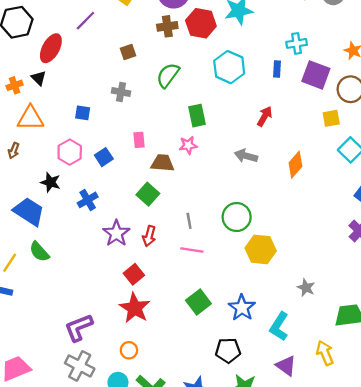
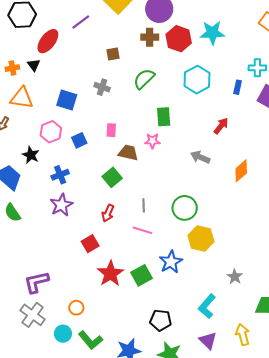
blue square: (83, 113) -> (67, 100), size x1.5
purple star: (116, 233) -> (61, 205), moved
red star: (135, 308) -> (111, 274), moved
blue star: (242, 308) -> (171, 262), moved

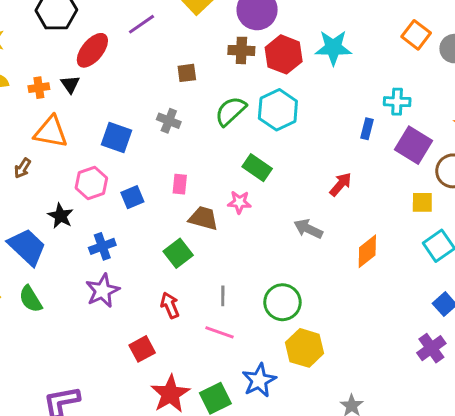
cyan hexagon: (197, 80) -> (278, 110), moved
green rectangle: (164, 117) -> (257, 168), turned -54
red arrow: (108, 213) -> (170, 305), turned 132

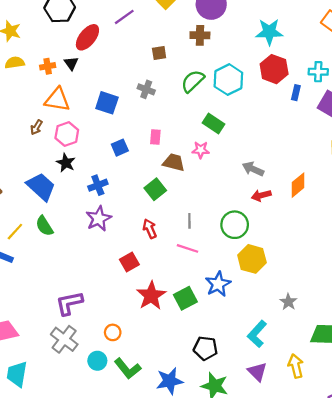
red hexagon: (284, 54) -> (274, 69), moved
pink hexagon: (91, 183) -> (67, 134), moved
red arrow: (341, 184) -> (261, 195), moved, turned -144

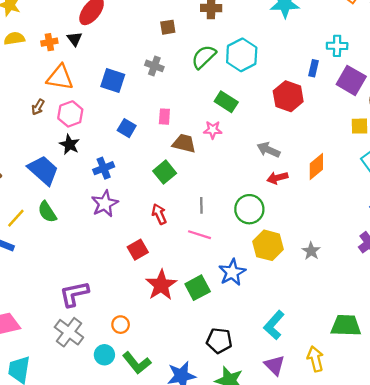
red hexagon: (274, 69) -> (288, 96), moved
blue square: (120, 148) -> (127, 128), turned -35
gray star: (288, 302) -> (311, 251), moved

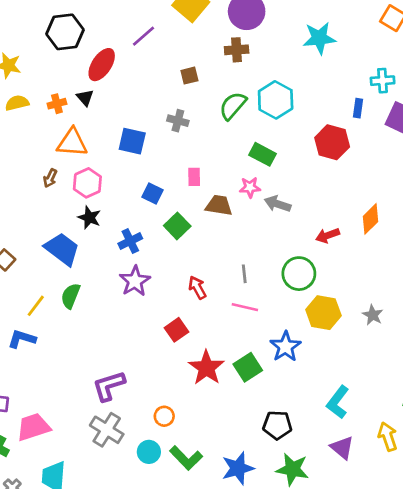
gray arrow: (268, 150) -> (278, 204), moved
green square: (165, 172) -> (177, 226), moved
green semicircle: (47, 212) -> (71, 296), turned 60

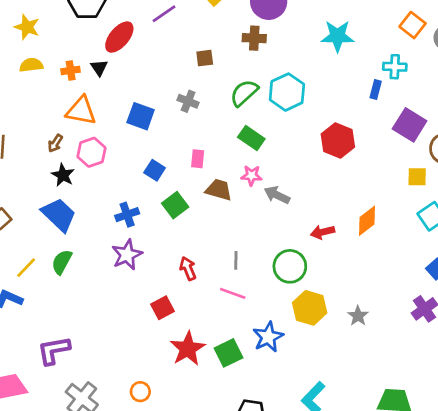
cyan cross: (383, 81) -> (395, 67), moved
blue rectangle: (358, 108) -> (376, 90), moved
green rectangle: (263, 154) -> (251, 138), moved
black star: (89, 218) -> (63, 175), moved
purple L-shape: (109, 386) -> (54, 350), moved

